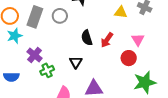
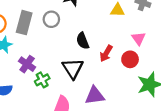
red arrow: (107, 40) -> (106, 53), moved
black triangle: (76, 62) -> (73, 68), size x1.5

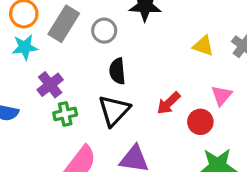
black semicircle: (83, 41) -> (117, 71), moved

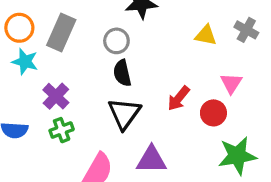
gray circle: (104, 31) -> (116, 41), moved
cyan star: (25, 47) -> (25, 62), turned 30
green cross: (65, 114) -> (62, 130), moved

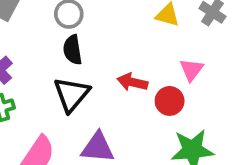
red arrow: (179, 98) -> (132, 82), turned 60

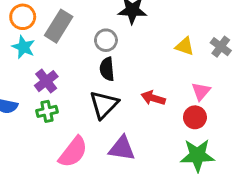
red circle: (170, 101) -> (195, 117), moved

